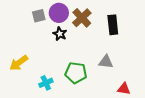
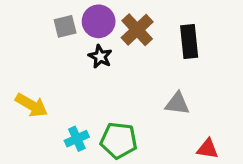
yellow arrow: (19, 63) -> (31, 105), turned -114
green pentagon: (76, 73) -> (119, 140), moved

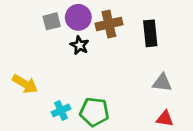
brown cross: (137, 30) -> (109, 24), turned 30
gray triangle: (177, 104) -> (162, 83), moved

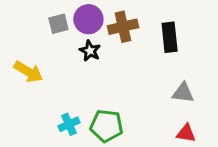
yellow arrow: (25, 84) -> (28, 72), moved

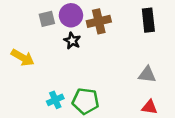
black rectangle: (170, 37) -> (148, 20), moved

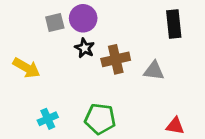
brown cross: (99, 21) -> (116, 59), moved
gray triangle: (147, 75) -> (154, 71), moved
cyan cross: (55, 100) -> (48, 119), moved

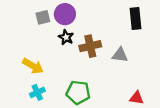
yellow arrow: (26, 68) -> (33, 66), moved

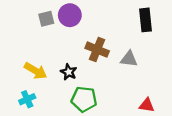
black star: (66, 37) -> (69, 72), moved
brown cross: (90, 46) -> (97, 50), turned 35
cyan cross: (37, 92) -> (27, 99), moved

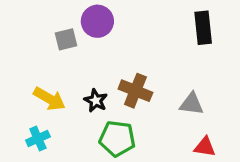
gray square: (46, 19) -> (66, 39), moved
brown cross: (97, 50) -> (135, 91), moved
gray triangle: (129, 59) -> (192, 104), moved

